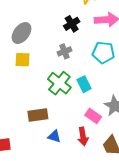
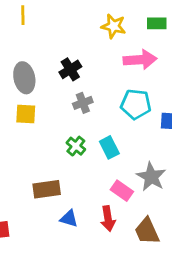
black cross: (72, 24) -> (70, 69), moved
gray ellipse: (22, 33) -> (24, 78), turned -50
green cross: (59, 83) -> (76, 146), size x0.6

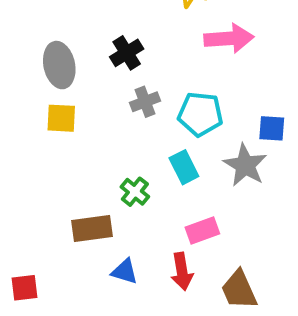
cyan pentagon: (136, 104) -> (200, 114), moved
green cross: (76, 146) -> (135, 192), moved
gray star: (151, 177) -> (245, 165), moved
pink rectangle: (122, 191) -> (202, 231), turned -55

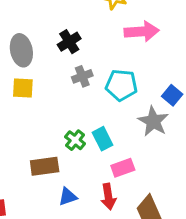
blue square: (272, 128) -> (172, 95), turned 36
cyan rectangle: (184, 167) -> (103, 139), moved
blue triangle: (125, 271) -> (68, 197), turned -36

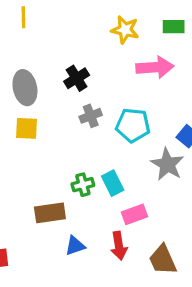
green cross: (75, 140) -> (83, 185), turned 36

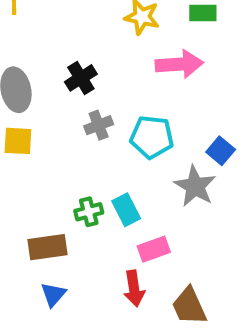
blue triangle: (75, 246) -> (53, 294), moved, turned -30

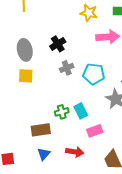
red arrow: (134, 289) -> (75, 152), moved, turned -72

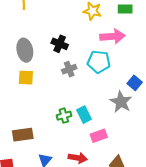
black cross: (58, 44) -> (60, 44), turned -35
cyan pentagon: (94, 74) -> (99, 62), moved
brown rectangle: (41, 130) -> (23, 135), moved

